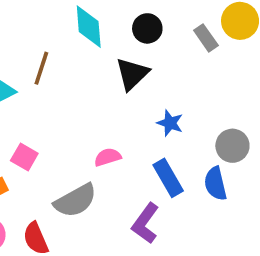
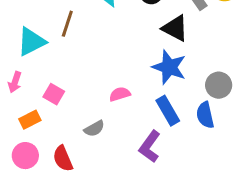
black triangle: (132, 74) -> (175, 28), moved, turned -48
blue star: (170, 123) -> (169, 67), size x1.6
gray semicircle: (75, 201) -> (94, 129), size x0.6

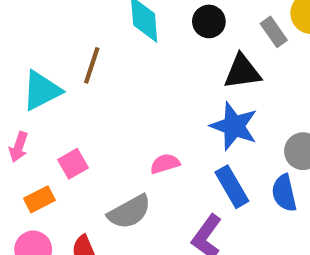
black triangle: (175, 28) -> (242, 72), turned -36
pink square: (54, 94) -> (73, 164), turned 30
gray semicircle: (94, 129) -> (129, 212), size x1.5

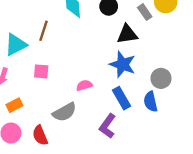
pink square: (73, 164) -> (41, 71), moved, turned 35

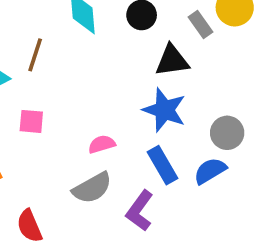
blue semicircle: (151, 102) -> (210, 171), turned 72
gray semicircle: (64, 112) -> (92, 188), moved

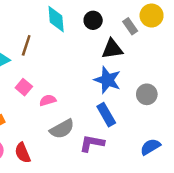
pink square: (31, 121) -> (24, 87), turned 35
pink semicircle: (102, 144) -> (48, 100), moved
blue semicircle: (210, 171) -> (150, 147), moved
purple L-shape: (140, 211) -> (92, 143), turned 65

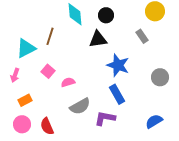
gray rectangle: (130, 26) -> (142, 36), moved
black triangle: (112, 49) -> (98, 39), moved
gray circle: (147, 94) -> (160, 77), moved

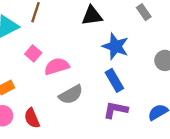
pink semicircle: (68, 82) -> (57, 66), size x1.5
purple L-shape: (105, 118) -> (116, 110), moved

